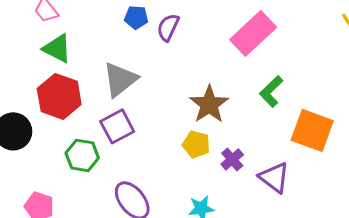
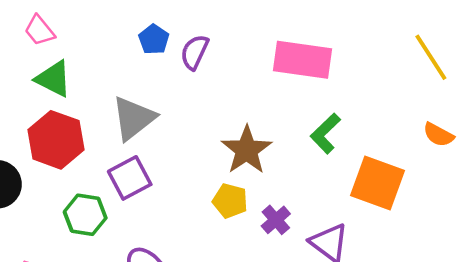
blue pentagon: (136, 17) -> (154, 39), turned 30
pink rectangle: (253, 33) -> (303, 60), turned 51

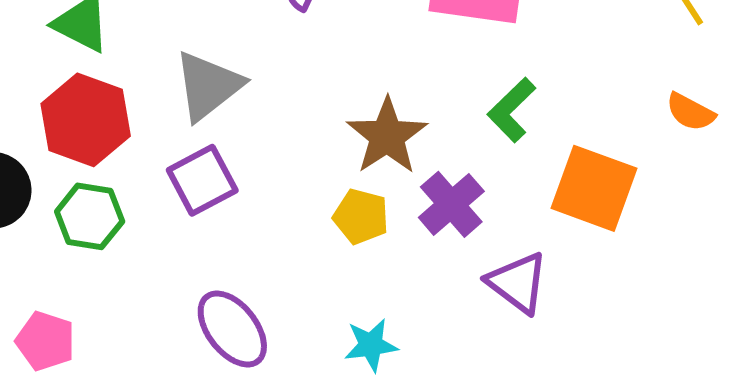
green hexagon: (85, 215) -> (90, 216), moved
purple cross: (276, 220) -> (451, 204), moved, size x1.4

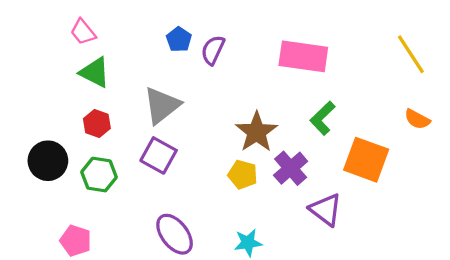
red hexagon: (86, 120) -> (97, 123), size x0.6
purple square: (202, 180) -> (159, 155), turned -33

